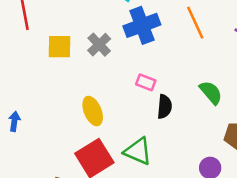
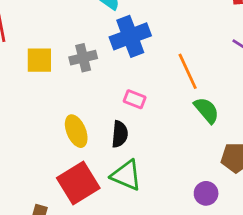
orange line: (195, 23) -> (188, 71), moved
gray cross: (99, 45) -> (83, 58), turned 30
black semicircle: (164, 107) -> (120, 134), moved

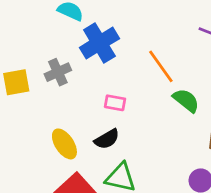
black semicircle: (120, 134) -> (107, 139), turned 65

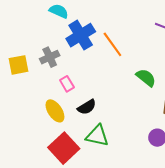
orange line: (161, 66) -> (112, 44), moved
pink rectangle: (115, 103) -> (67, 84), moved, turned 49

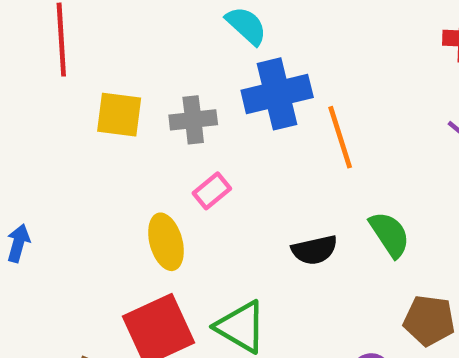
pink rectangle: (67, 84) -> (212, 191), turned 63
black semicircle: (87, 107) -> (314, 250), moved

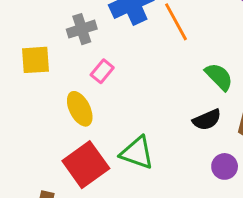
yellow square: (119, 115) -> (35, 60), moved
black semicircle: (314, 250) -> (207, 120), moved

